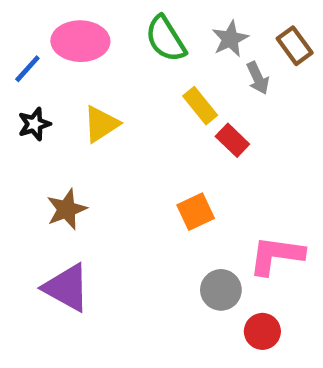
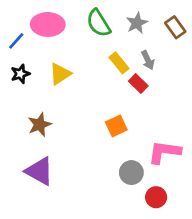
gray arrow: (258, 78) -> (148, 60), moved

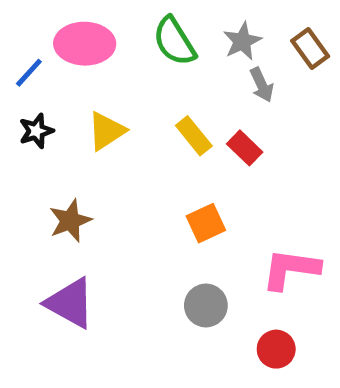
gray arrow: (148, 60) -> (262, 85), moved
yellow rectangle: (119, 63) -> (194, 136), moved
gray circle: (131, 173) -> (206, 305), moved

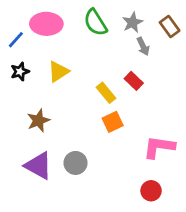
yellow rectangle: (194, 136) -> (106, 93), moved
gray circle: (206, 305) -> (76, 163), moved

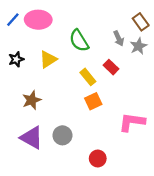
green semicircle: (95, 23) -> (79, 41), moved
gray star: (132, 23) -> (138, 46), moved
blue line: (16, 40) -> (13, 20), moved
red circle: (151, 191) -> (98, 158), moved

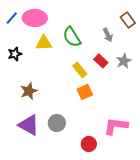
gray star: (138, 46) -> (124, 61), moved
yellow triangle: (48, 59) -> (44, 43), moved, turned 30
pink L-shape: (132, 122) -> (116, 126), moved

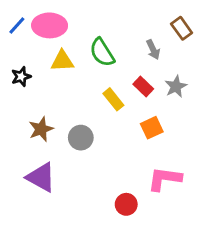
orange square: (85, 92) -> (152, 128), moved
gray circle: (57, 123) -> (81, 138), moved

